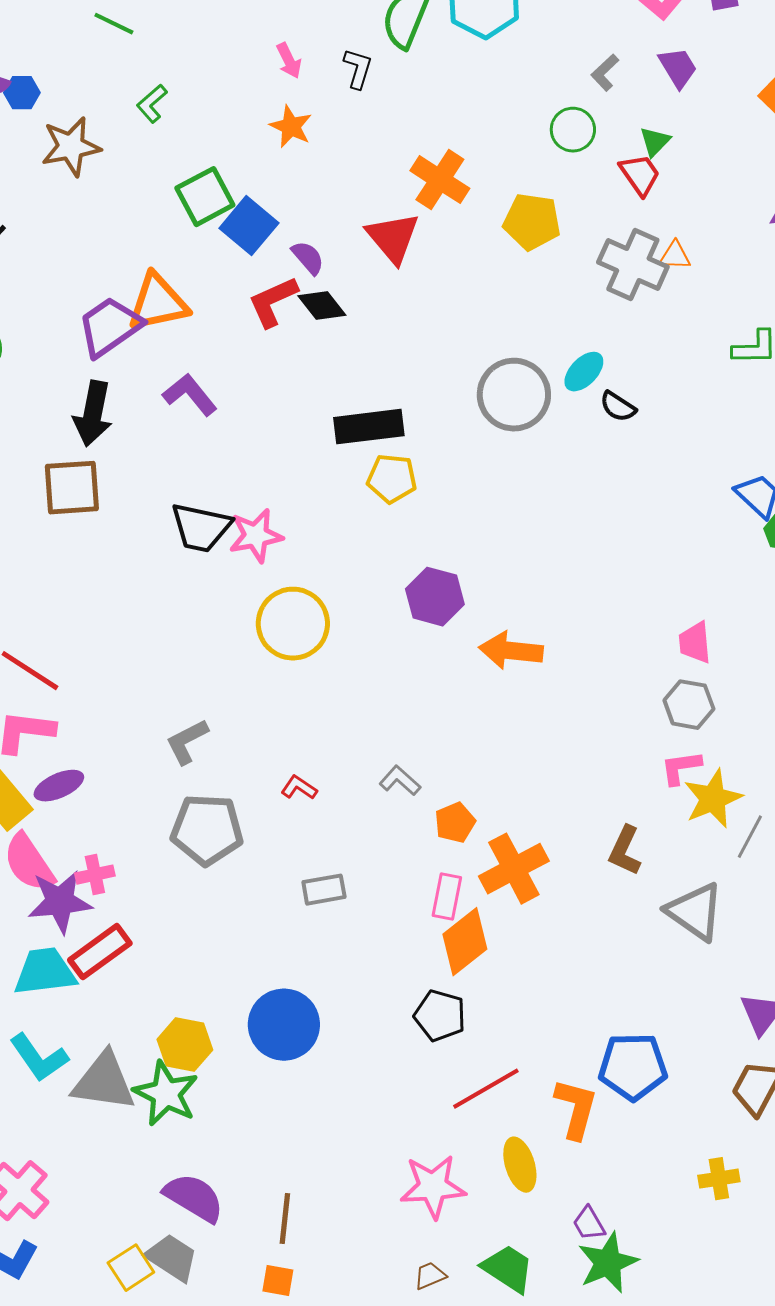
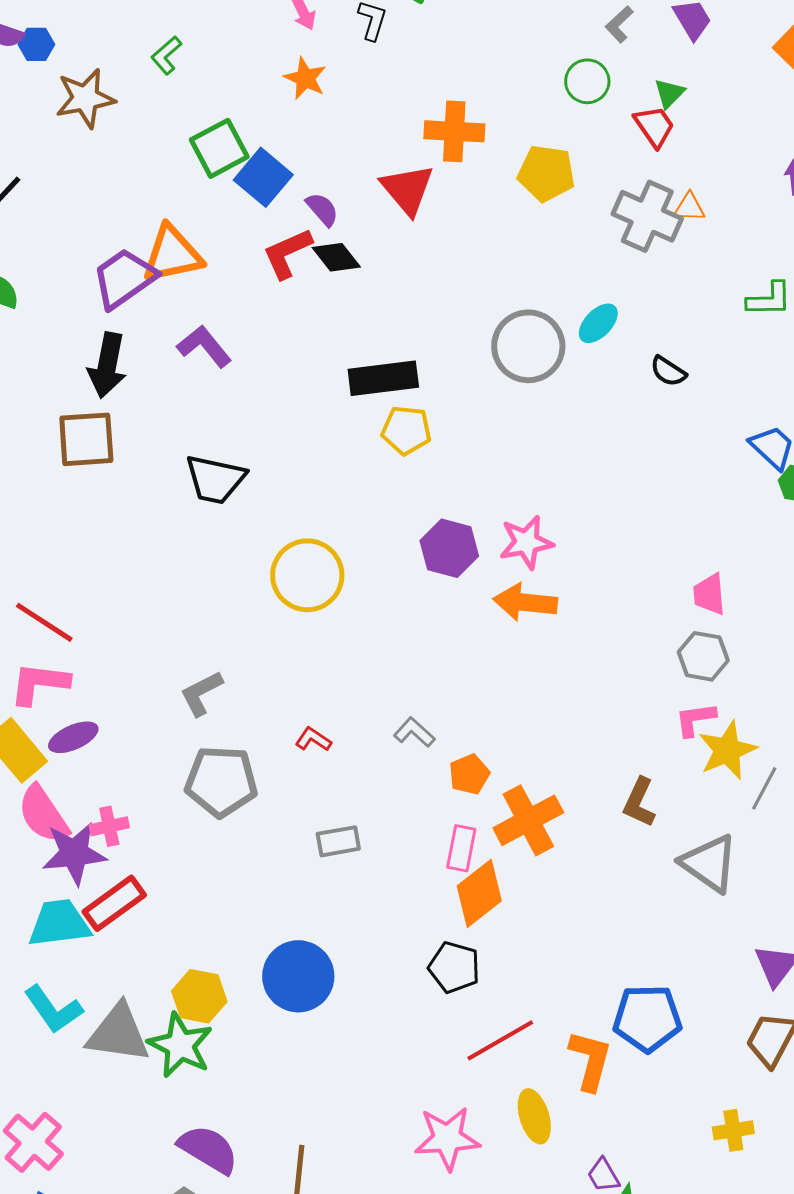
orange cross: (440, 180) -> (454, 131), turned -30
black semicircle: (618, 407) -> (668, 371), moved
pink star: (256, 536) -> (526, 542), moved

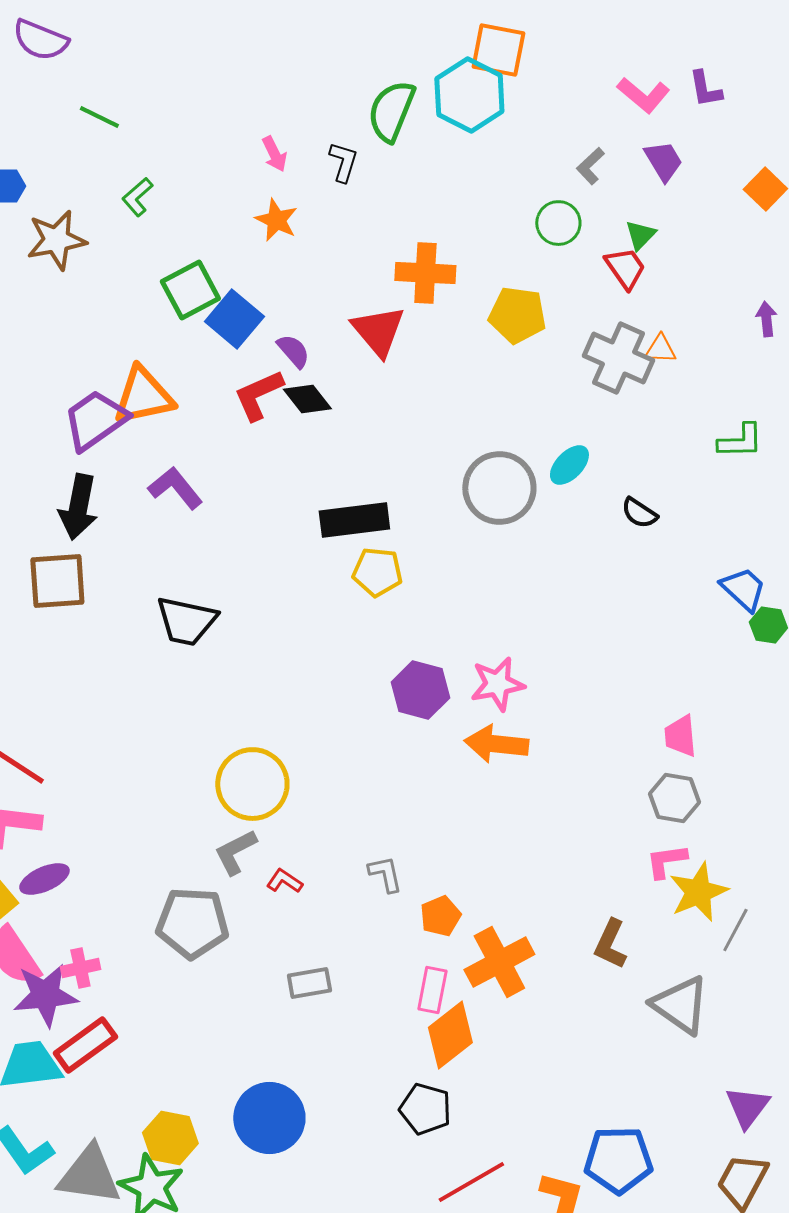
yellow circle: (307, 575) -> (252, 784), moved
gray L-shape: (201, 693) -> (235, 852), moved
gray L-shape: (414, 732) -> (385, 874), turned 36

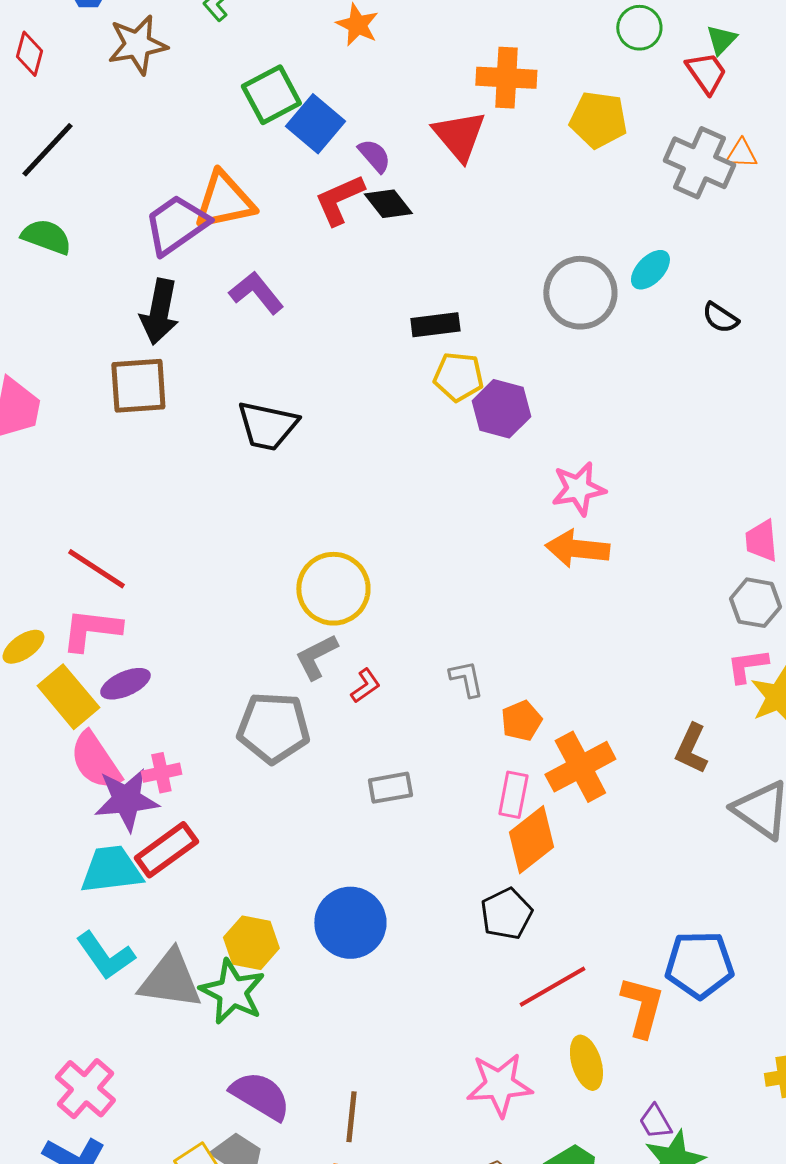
black rectangle: (354, 520) -> (435, 325), size x0.7
purple hexagon: (420, 690) -> (501, 409), moved
red L-shape: (284, 881) -> (365, 686), turned 111
black pentagon: (425, 1109) -> (506, 914), turned 30

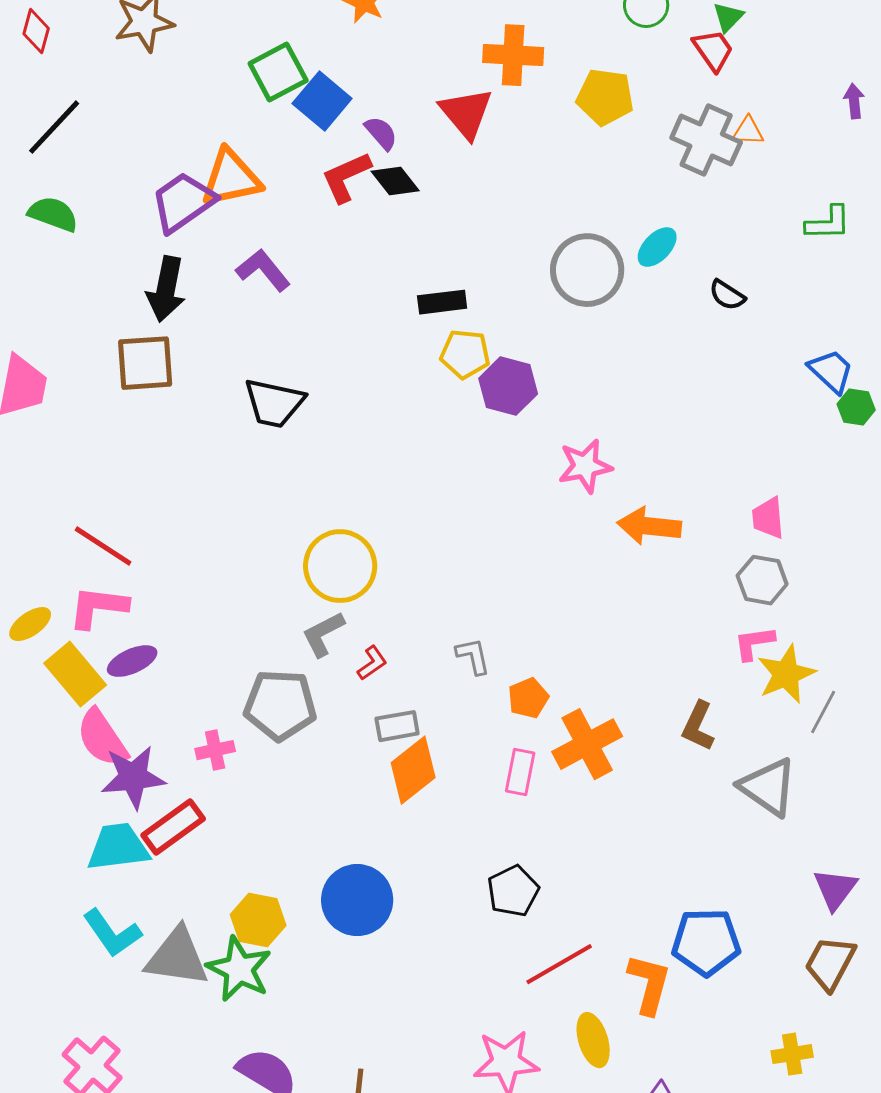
orange arrow: (577, 549) -> (649, 526), moved
pink cross: (161, 773) -> (215, 750), moved
gray rectangle: (390, 788) -> (397, 726), moved
orange diamond: (531, 840) -> (413, 770), moved

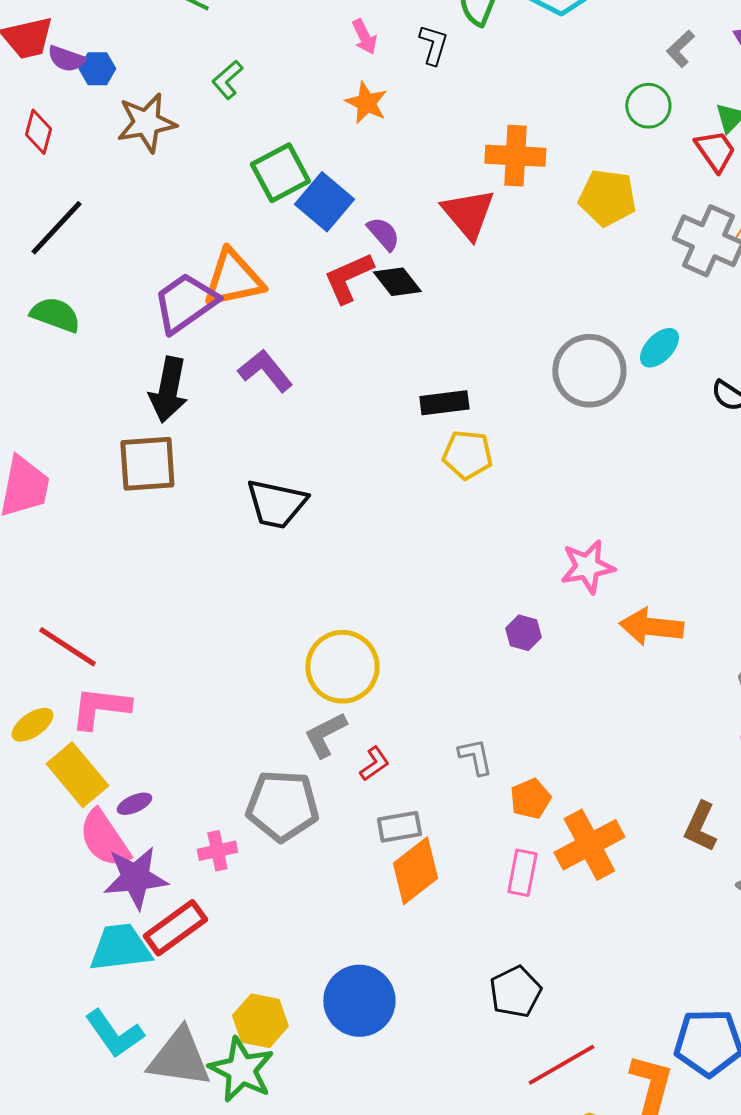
purple hexagon: (508, 386) -> (523, 633), moved, size x0.6
red line: (103, 546) -> (67, 647), moved
purple ellipse: (132, 661) -> (134, 804), moved, size x0.7

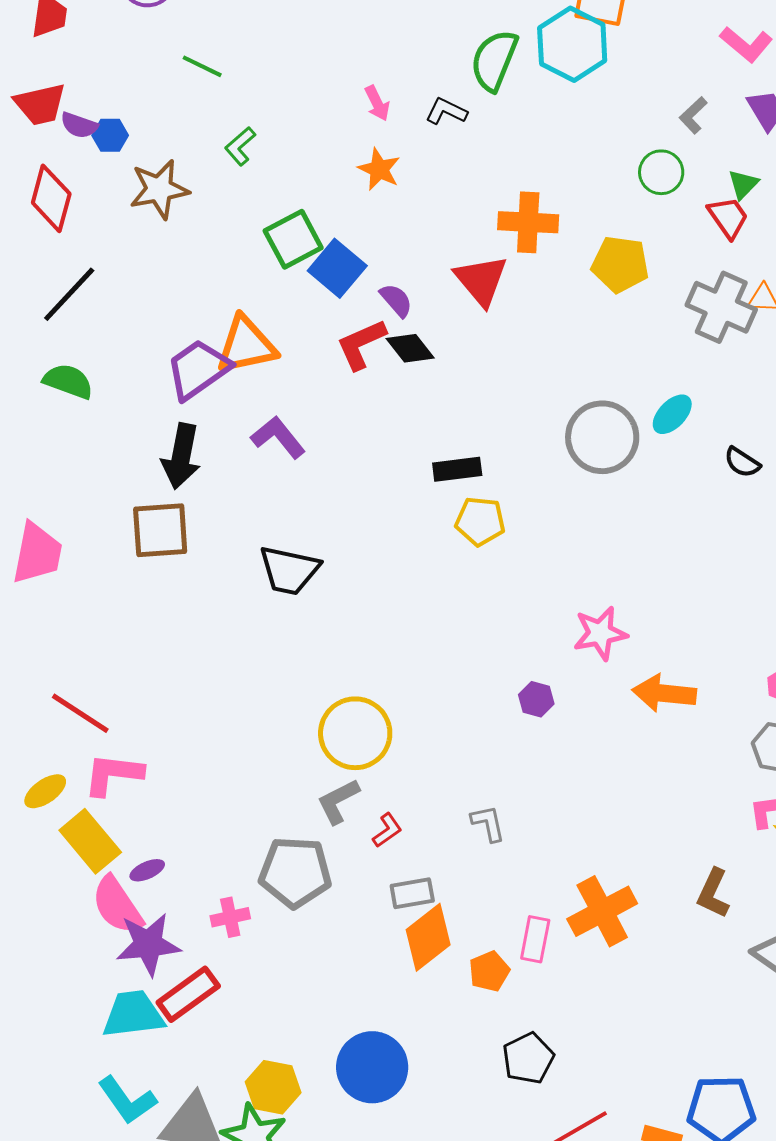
black L-shape: (433, 45) -> (446, 111), turned -81
red diamond: (38, 132) -> (51, 198), size x1.5
orange pentagon: (530, 799) -> (489, 971), moved

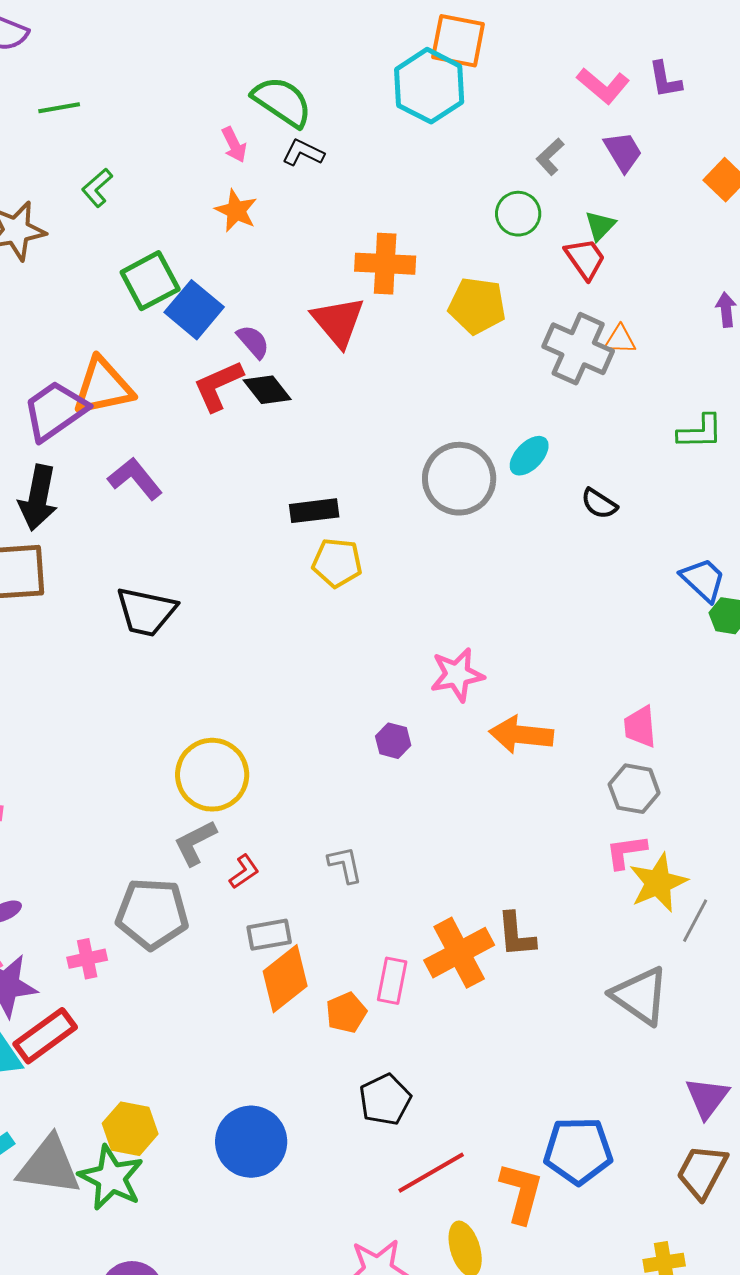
green semicircle: (494, 60) -> (282, 102), moved, turned 102
green line: (202, 66) -> (59, 108), turned -36
brown L-shape: (713, 893) -> (516, 935), moved, turned -30
blue circle: (372, 1067) -> (251, 1142), moved

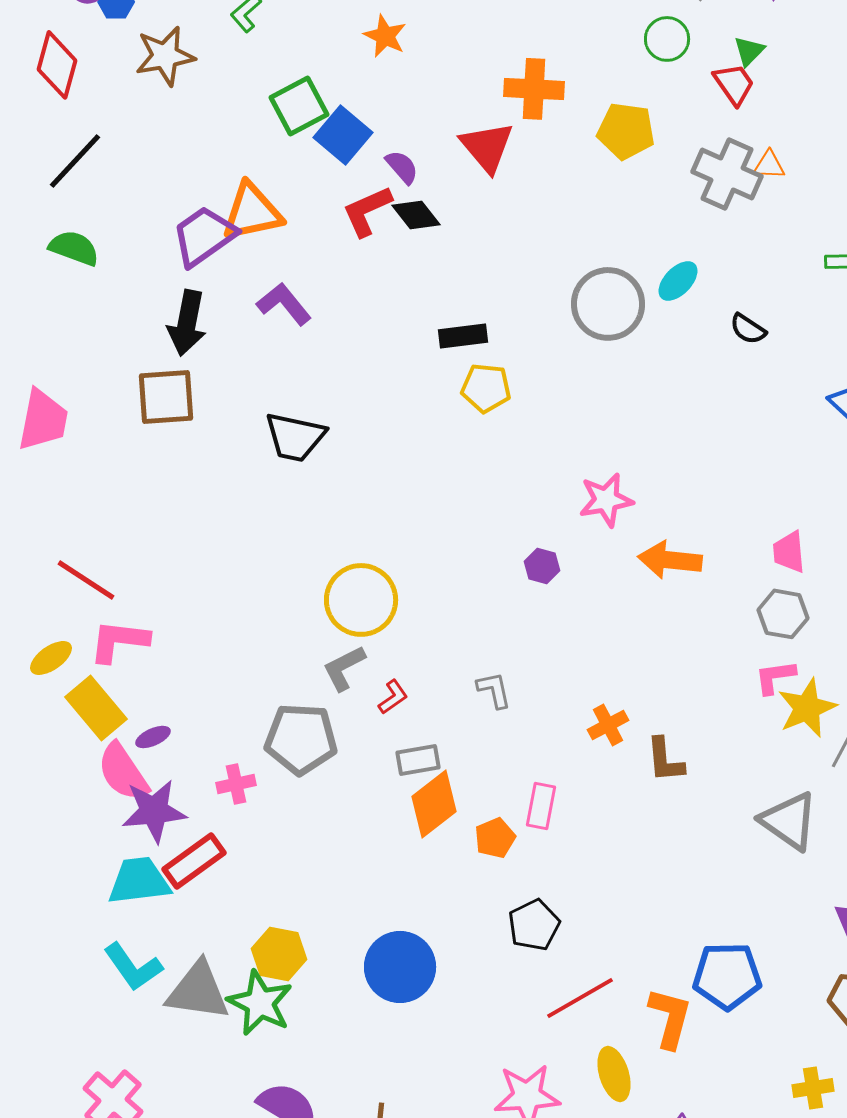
orange cross: (459, 953) -> (608, 725), moved, size x0.6

